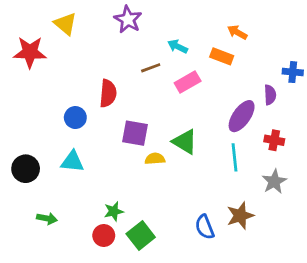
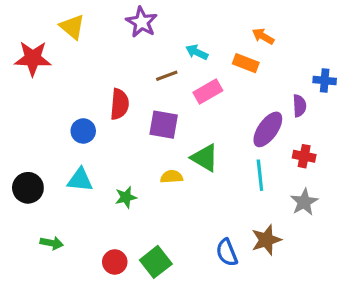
purple square: (135, 133) -> (164, 125), moved
green star: (114, 211) -> (126, 197), moved

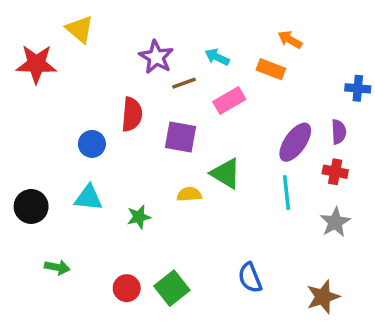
purple star: (142, 22) -> (156, 57), moved
purple semicircle: (299, 106) -> (339, 132), moved
brown star: (266, 240) -> (323, 297), moved

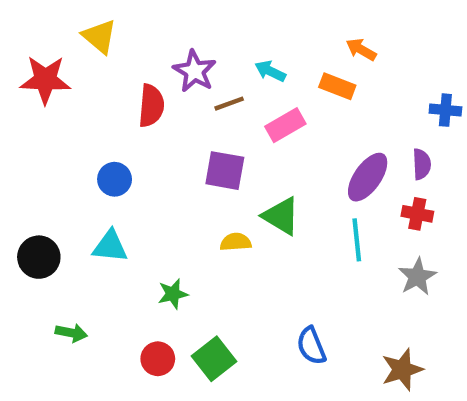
red semicircle: (132, 114) -> (151, 106), moved
green star: (139, 217) -> (173, 294), moved

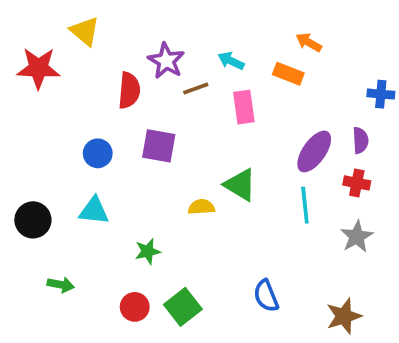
pink rectangle: (285, 125) -> (244, 107), turned -68
purple square: (225, 171) -> (159, 146), moved

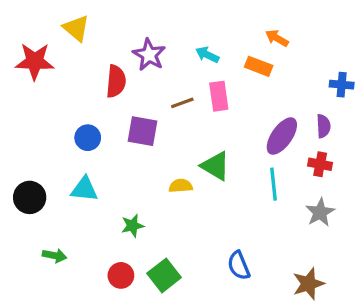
brown line: (196, 89) -> (182, 103), moved

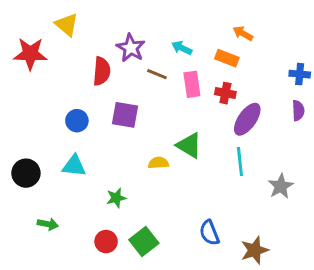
brown line: (182, 103) -> (157, 74), moved, turned 42
purple semicircle: (323, 126) -> (298, 111), moved
red cross: (320, 164) -> (225, 93), moved
brown star: (308, 284) -> (255, 250), moved

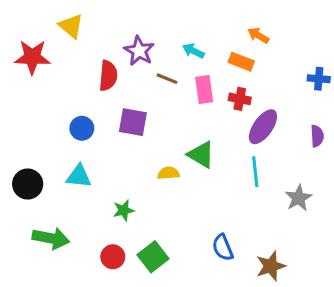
purple semicircle: (298, 111) -> (317, 136), moved
green arrow: (48, 224) -> (51, 238), size x1.6

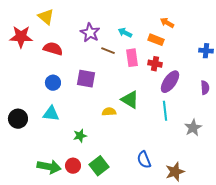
red semicircle: (108, 76) -> (53, 49), moved, turned -78
green arrow: (51, 238) -> (49, 167), moved

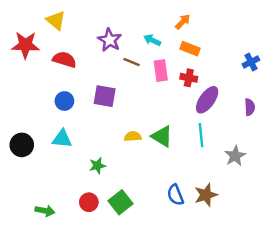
orange arrow: (167, 23) -> (183, 22), moved, turned 104
blue cross: (206, 51) -> (251, 62), turned -32
green triangle: (130, 100) -> (162, 136), moved
green arrow: (49, 167) -> (45, 211), moved, size x0.7
brown star: (175, 172) -> (206, 195), moved

